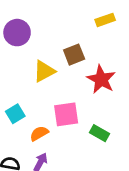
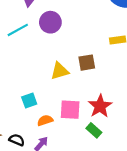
purple circle: (17, 33) -> (50, 22), moved
red star: (101, 79) -> (100, 106), moved

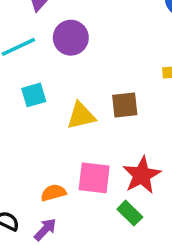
cyan square: (29, 100) -> (34, 95), moved

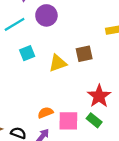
pink square: (94, 178) -> (68, 121), moved

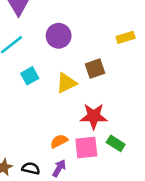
purple circle: (46, 15) -> (59, 36), moved
red star: (99, 96) -> (94, 116), moved, turned -30

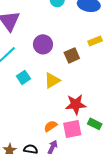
brown square: (95, 69) -> (72, 55), moved

